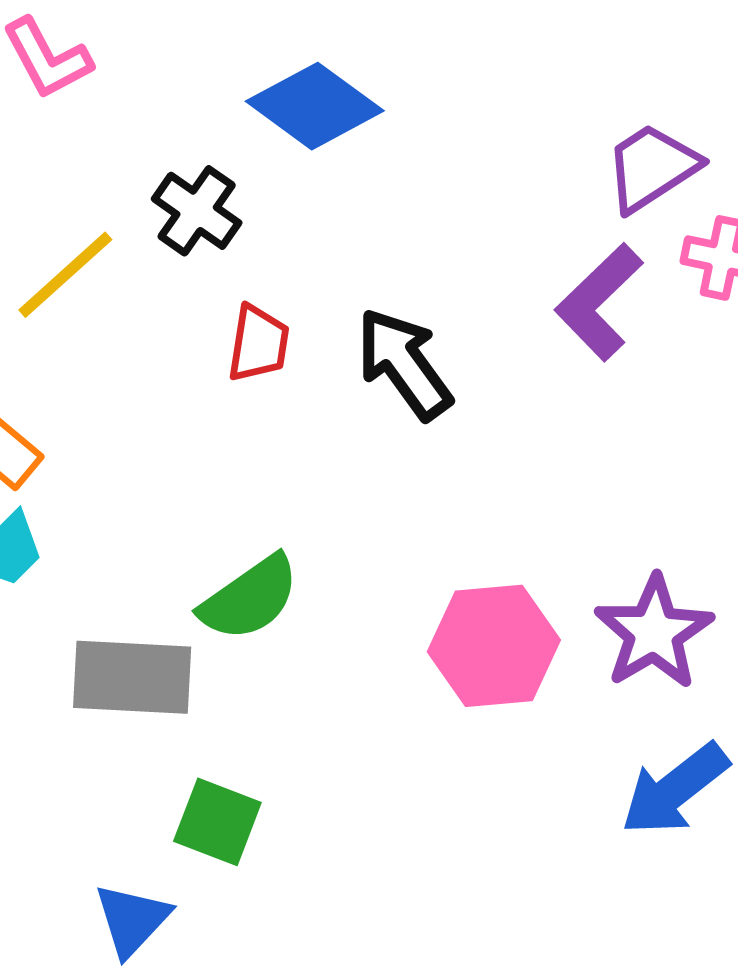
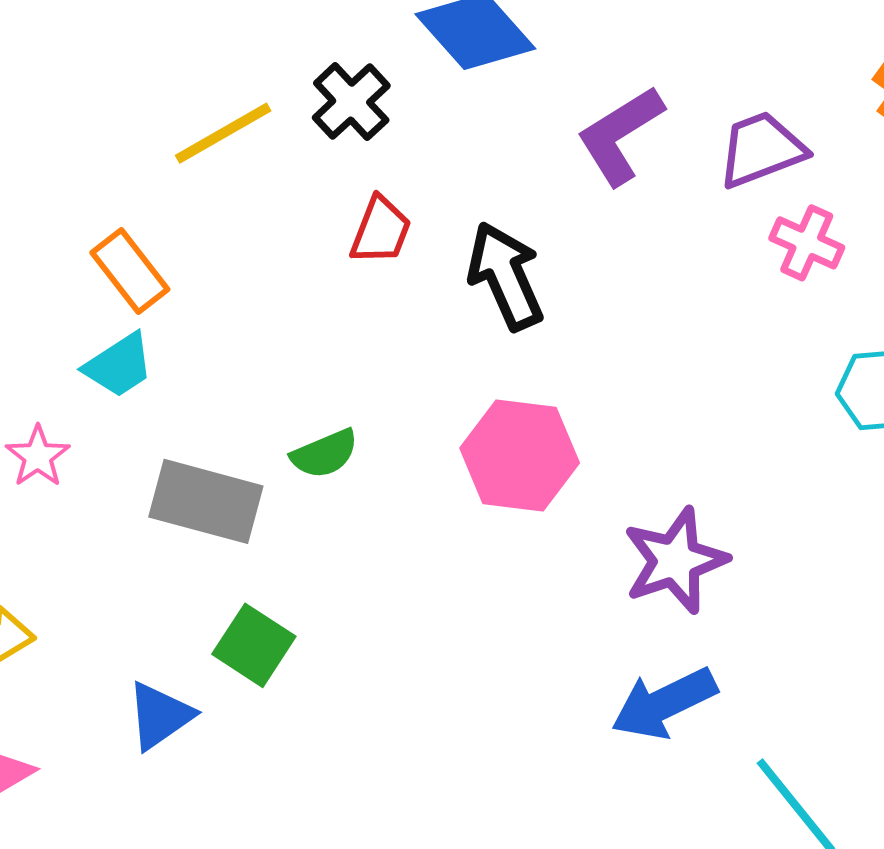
purple L-shape: (599, 302) -> (620, 135), moved
green semicircle: (250, 598) -> (325, 454), size x0.7
pink hexagon: (494, 646) -> (520, 455), moved

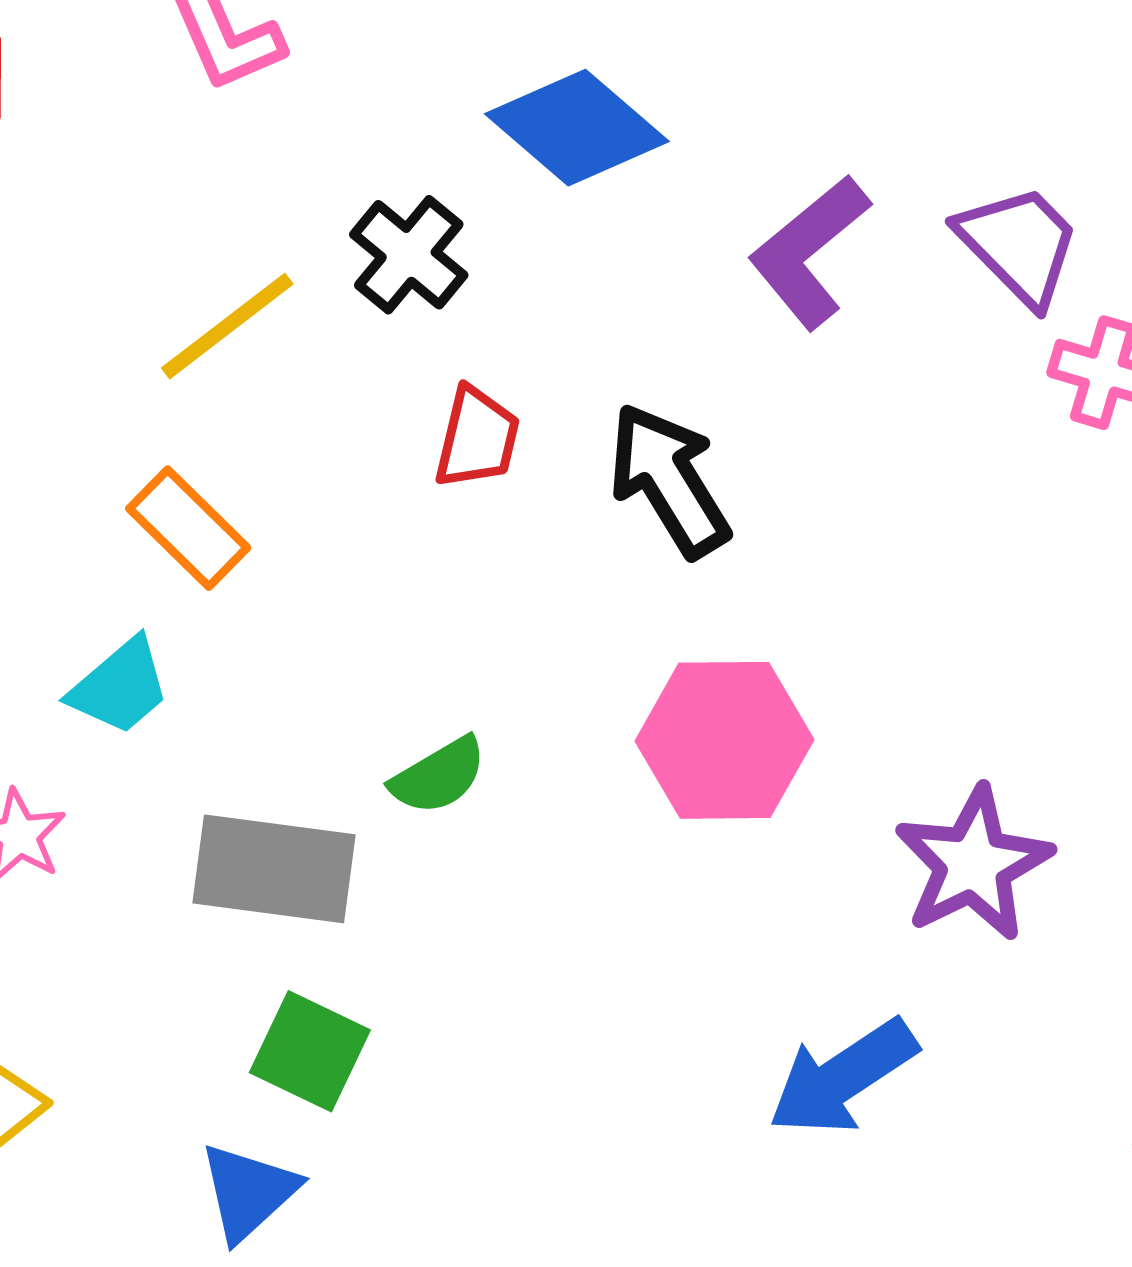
purple trapezoid: (761, 149) -> (1019, 245), turned 74
orange rectangle: (130, 271) -> (188, 528), moved
green square: (254, 645) -> (310, 1051), moved
blue arrow: (664, 703) -> (843, 1077), moved

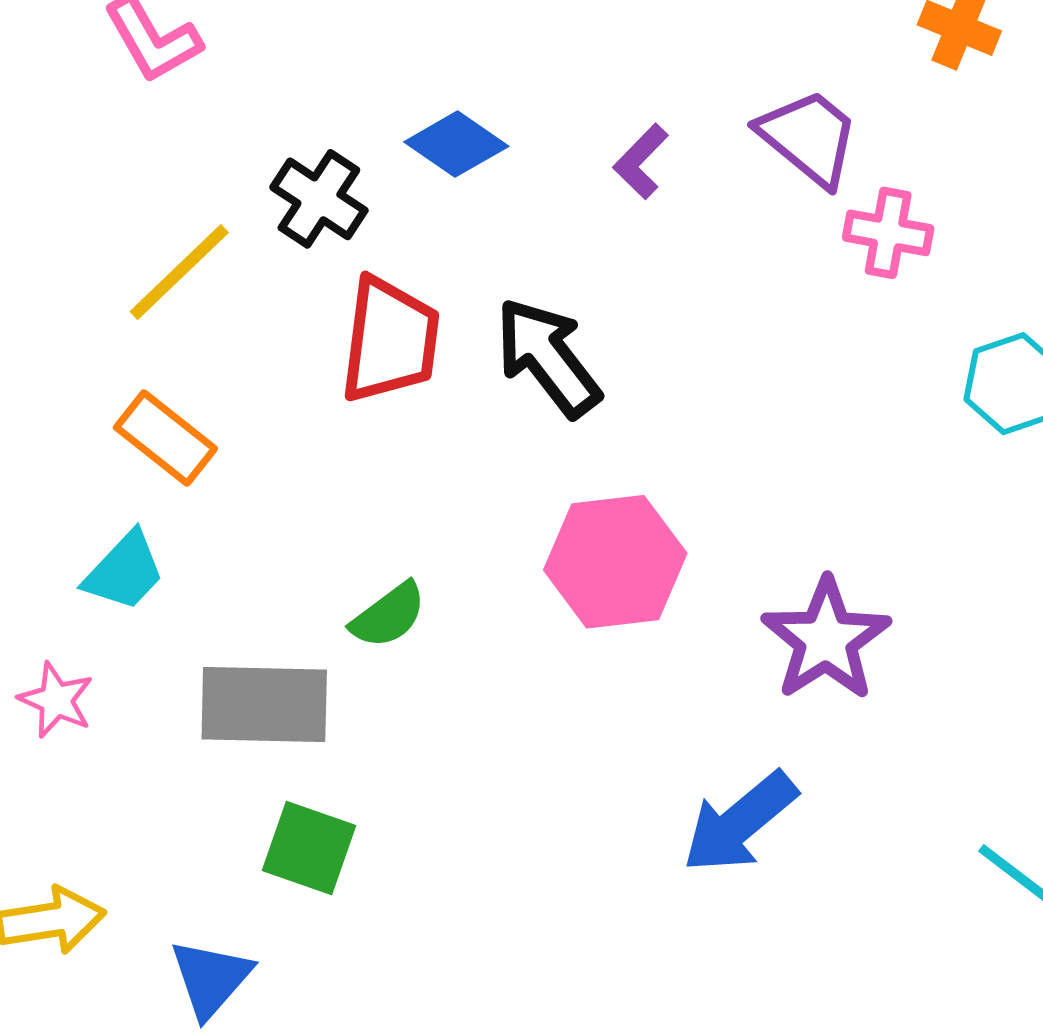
blue diamond: (577, 128) -> (456, 144), moved, size x0.7
purple L-shape: (809, 252) -> (641, 161), size x0.6
red trapezoid: (477, 438) -> (390, 340), size x1.5
blue triangle: (248, 1192) -> (211, 978), moved

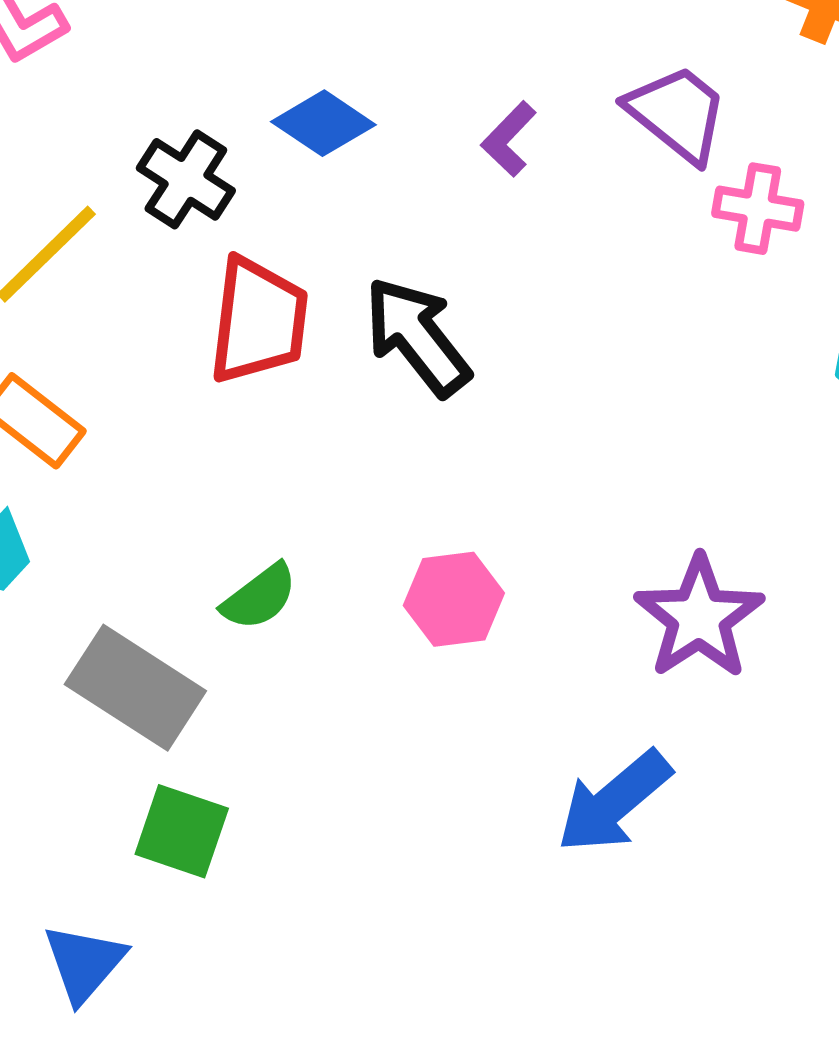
pink hexagon: (615, 562) -> (454, 599), moved, size x0.7
gray rectangle: (264, 705) -> (135, 688), turned 32

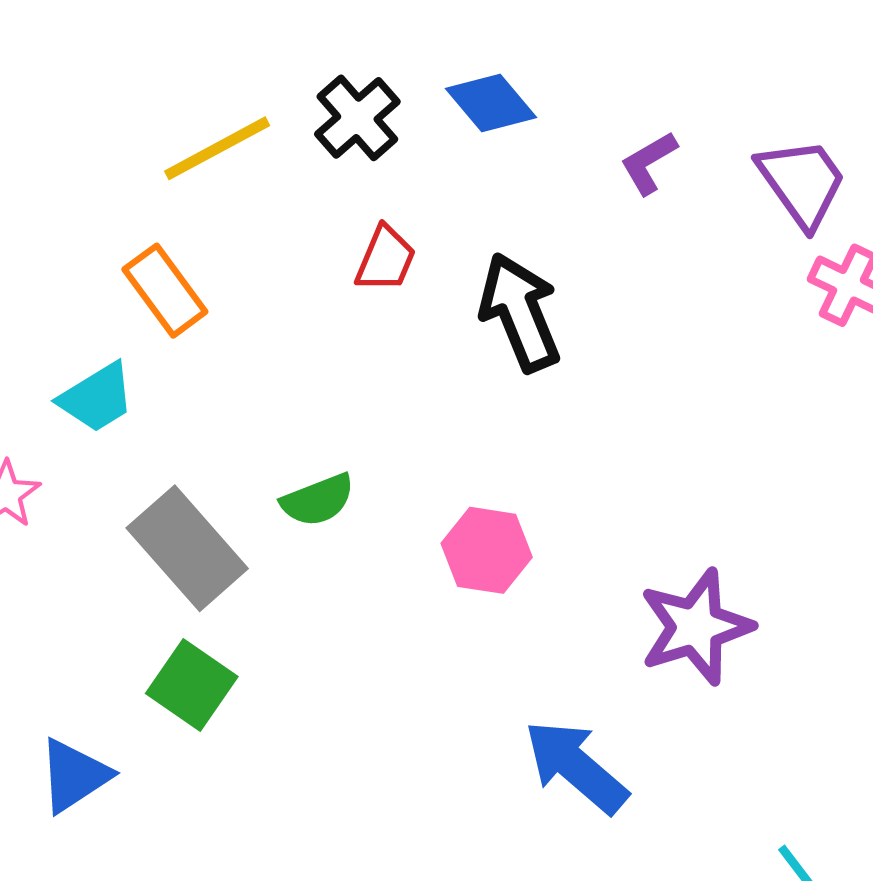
red trapezoid: (258, 321) -> (385, 259), size x0.6
blue arrow: (614, 802) -> (576, 767), turned 65

